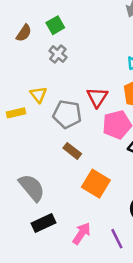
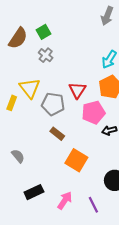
brown semicircle: (24, 33) -> (18, 38), size x1.5
yellow triangle: (38, 95) -> (30, 88), size x1.5
yellow rectangle: (16, 113) -> (12, 103), turned -56
gray semicircle: (32, 188) -> (18, 156), moved, size x0.6

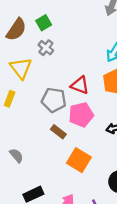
yellow triangle: (30, 88) -> (21, 68), moved
red triangle: (77, 90) -> (80, 85), turned -42
pink pentagon: (93, 112) -> (81, 115), moved

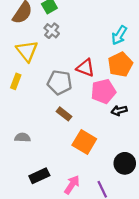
pink pentagon: (81, 115) -> (103, 91), moved
gray semicircle: (16, 156) -> (22, 137), turned -48

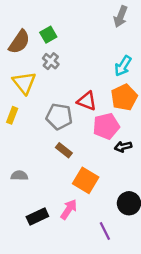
pink arrow: (72, 185) -> (69, 209), moved

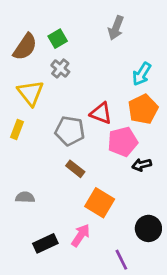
gray arrow: (121, 17) -> (116, 28), moved

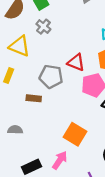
yellow triangle: (30, 93) -> (20, 46), turned -30
brown rectangle: (75, 169) -> (34, 98), moved, turned -32

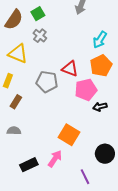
brown rectangle: (34, 98) -> (16, 102), moved, turned -64

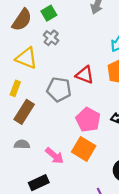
pink pentagon: (86, 90) -> (88, 120), moved, turned -30
brown rectangle: (16, 102) -> (24, 112), size x1.5
pink arrow: (55, 159) -> (54, 156), moved, turned 96

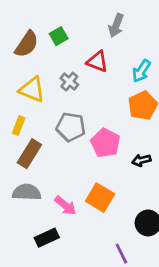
gray cross: (51, 38) -> (69, 82), moved
red triangle: (85, 75) -> (97, 62), moved
pink pentagon: (88, 120) -> (105, 143), moved
gray semicircle: (22, 144) -> (27, 192), size x1.5

